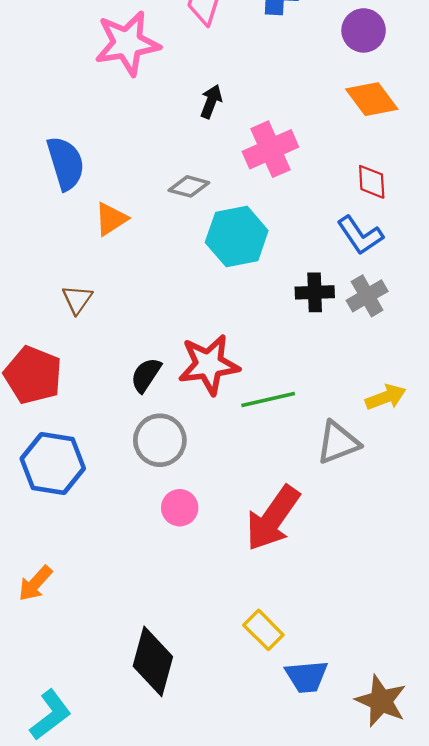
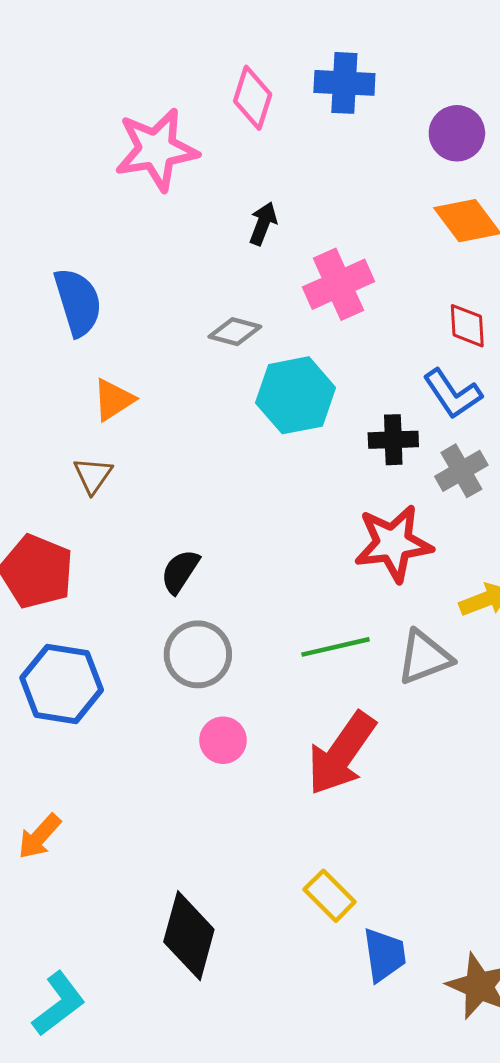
orange triangle: (111, 219) -> (113, 400), moved
black cross: (315, 292) -> (393, 440), moved
red star: (209, 365) -> (393, 543), moved
green line: (268, 399) -> (336, 647), moved
blue trapezoid: (307, 677) -> (384, 955), turned -93

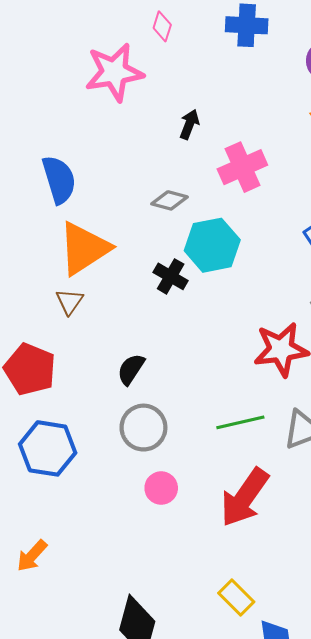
pink diamond: (253, 98) -> (162, 26), moved, size x0.7
orange triangle: (113, 400) -> (84, 248), size x1.8
black cross: (393, 440) -> (171, 276), moved, turned 32

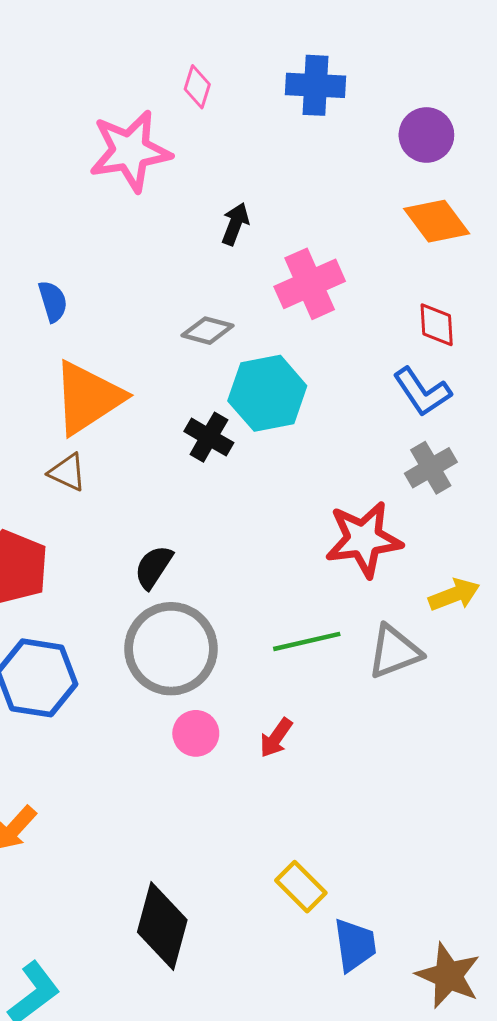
blue semicircle: (59, 180) -> (53, 301), size x0.6
brown triangle: (69, 301) -> (67, 472), turned -40
gray circle: (143, 428) -> (171, 649), size x1.4
red arrow: (245, 497) -> (276, 738), moved, size x0.5

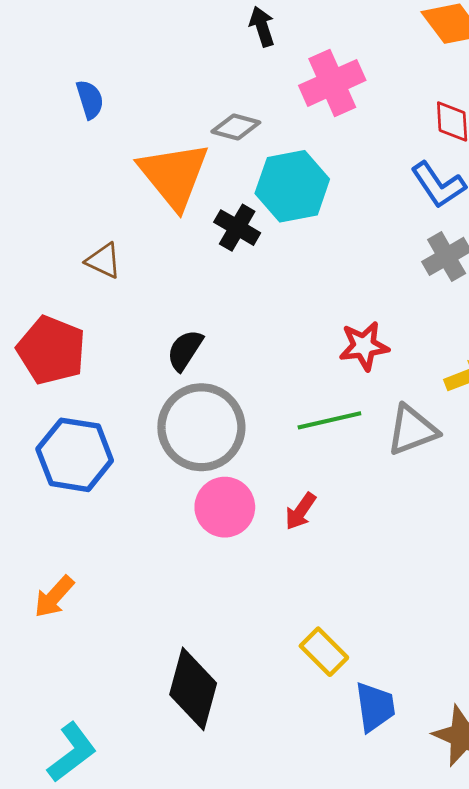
black arrow: (235, 224) -> (262, 26), turned -39
orange triangle: (88, 398) -> (174, 175), moved, turned -36
red star: (364, 539) -> (364, 346), moved, size x0.7
pink circle: (196, 733) -> (225, 507), size x1.4

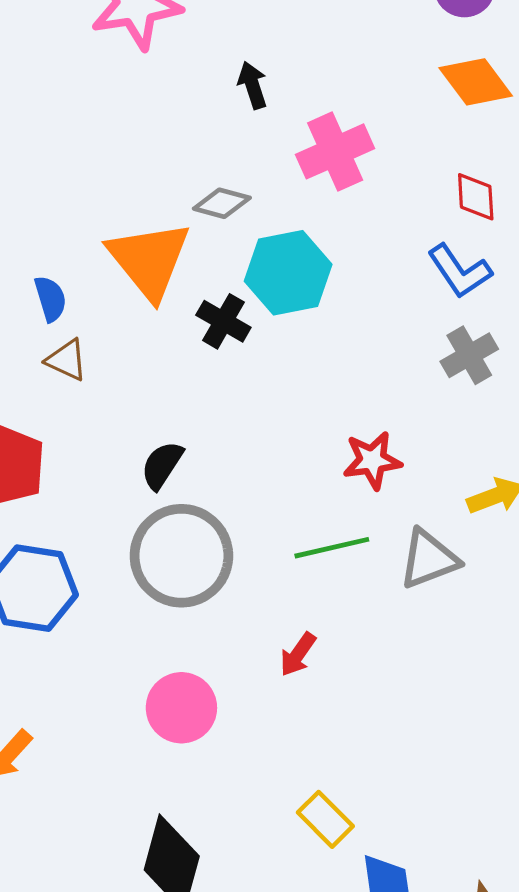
blue semicircle: (90, 99) -> (50, 299), moved
pink circle: (225, 507) -> (181, 708), moved

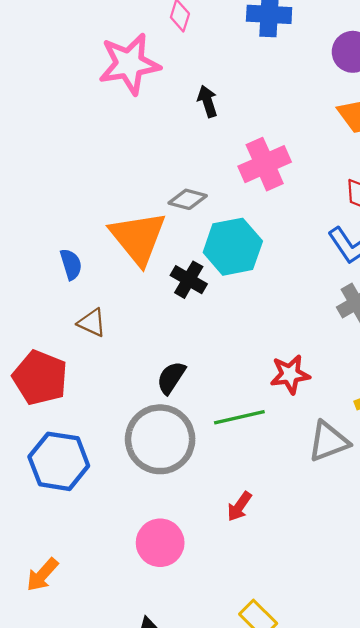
black arrow: (253, 85) -> (207, 101), moved
brown triangle: (67, 360) -> (92, 323), moved
black semicircle: (162, 465) -> (171, 378), moved
green line: (332, 548) -> (239, 417), moved

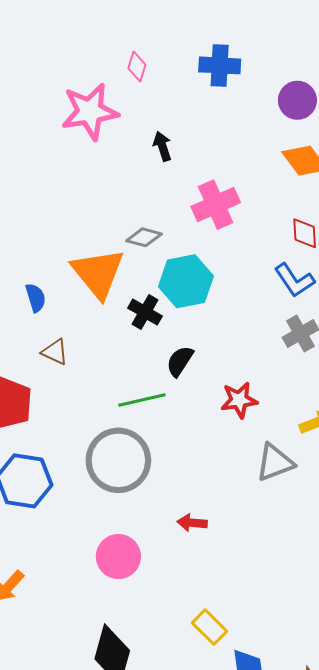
black semicircle: (171, 378) -> (180, 361), moved
green line: (239, 417) -> (142, 400), moved
red arrow: (239, 506) -> (192, 523), turned 60

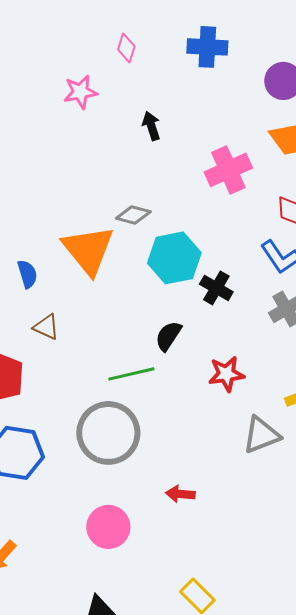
pink star: (90, 112) -> (80, 92), size x0.6
pink cross: (216, 205) -> (228, 170), moved
black cross: (145, 312) -> (216, 288), moved

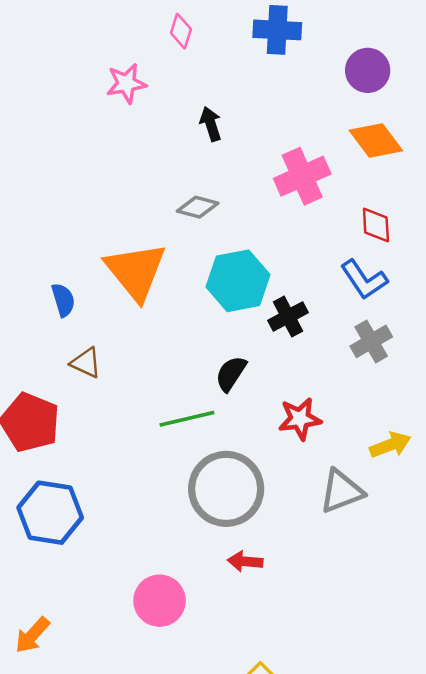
gray diamond: (133, 215) -> (198, 207), moved
black cross: (216, 288) -> (288, 316), turned 32
gray circle: (108, 433) -> (226, 489), moved

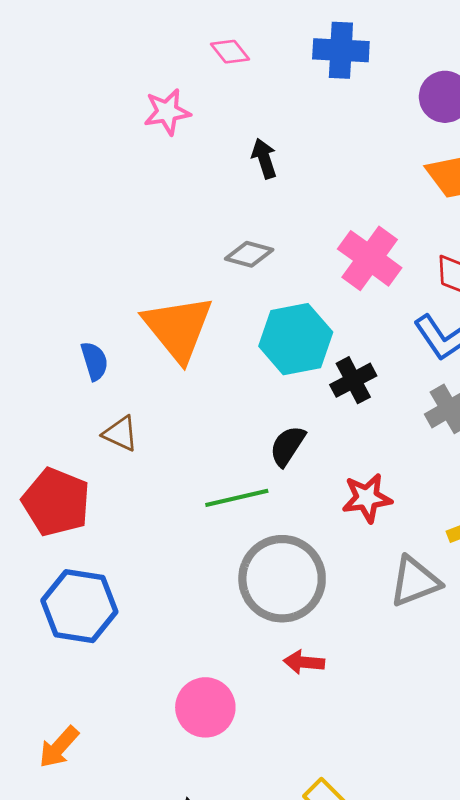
pink diamond: (181, 31) -> (230, 52), turned -56
pink cross: (302, 176) -> (370, 258), moved, turned -30

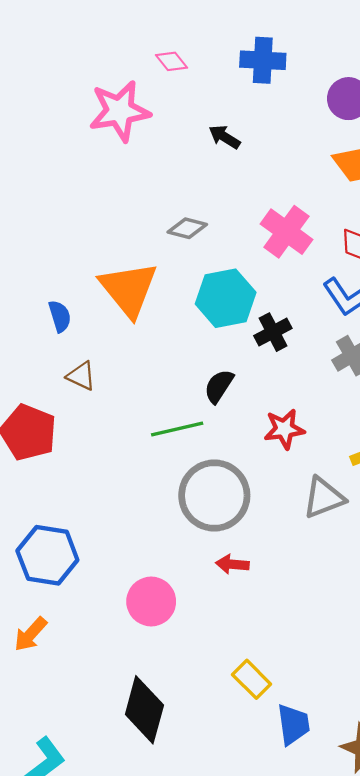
pink star: (167, 112) -> (120, 111), size x1.6
black arrow: (264, 158) -> (224, 137), moved, turned -40
blue hexagon: (79, 606) -> (47, 555), moved

